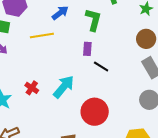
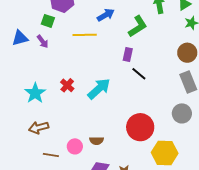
green L-shape: (93, 20) -> (138, 26), turned 35
red circle: (95, 112) -> (140, 127), moved

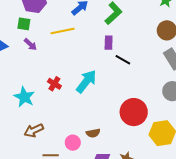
purple arrow: (43, 42) -> (30, 44), moved

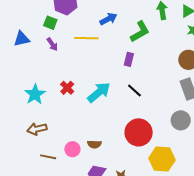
black line: (123, 60) -> (134, 90), moved

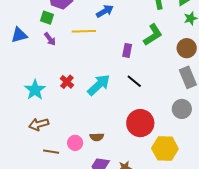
green L-shape: (140, 32) -> (153, 35), moved

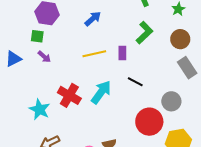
yellow line: (84, 31) -> (94, 54), moved
red cross: (67, 82) -> (69, 95), size x1.6
gray circle: (182, 109) -> (171, 101), moved

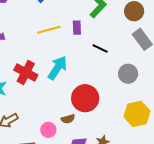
black line: (135, 82) -> (100, 49), moved
red circle: (149, 122) -> (85, 98), moved

